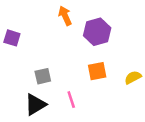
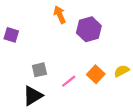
orange square: (97, 71) -> (96, 74), moved, turned -36
pink line: (71, 100) -> (69, 81), moved, turned 70

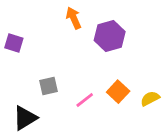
yellow semicircle: (122, 71) -> (150, 99), moved
black triangle: (33, 96) -> (25, 118), moved

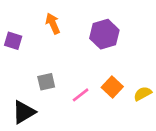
orange arrow: (74, 18) -> (53, 24), moved

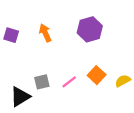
orange arrow: (53, 24) -> (45, 33), moved
gray square: (46, 82) -> (42, 82), moved

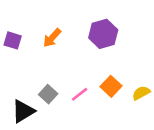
orange arrow: (45, 33) -> (52, 38), turned -114
gray square: (42, 82) -> (48, 94), turned -35

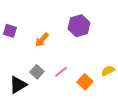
orange arrow: (52, 38) -> (42, 40), moved
orange square: (111, 86) -> (85, 82), moved

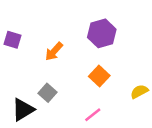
pink line: (61, 72) -> (93, 115), moved
orange square: (85, 82) -> (99, 76), moved

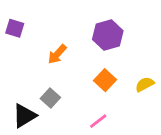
purple square: (13, 40) -> (15, 28), moved
yellow semicircle: (139, 91) -> (145, 84), moved

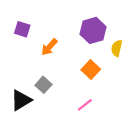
purple square: (15, 28) -> (22, 29), moved
yellow semicircle: (145, 84) -> (117, 48), moved, turned -49

